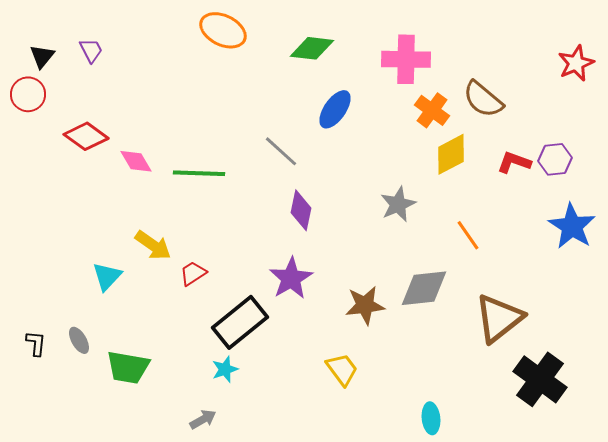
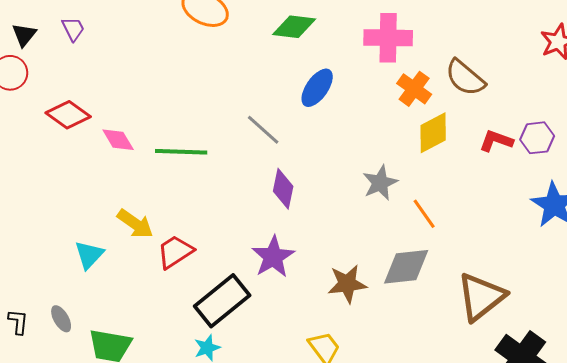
orange line: (468, 235) -> (424, 214), moved
red trapezoid: (193, 273) -> (175, 252), size x1.4

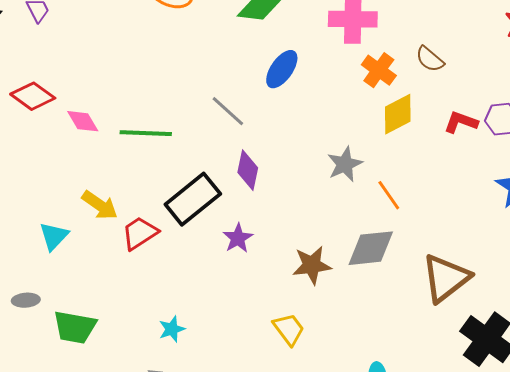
brown semicircle: (465, 78) -> (430, 59), size x0.7
purple star: (273, 257) -> (238, 238), size x0.7
black rectangle: (222, 301) -> (193, 199), moved
gray ellipse: (61, 319) -> (26, 300), turned -64

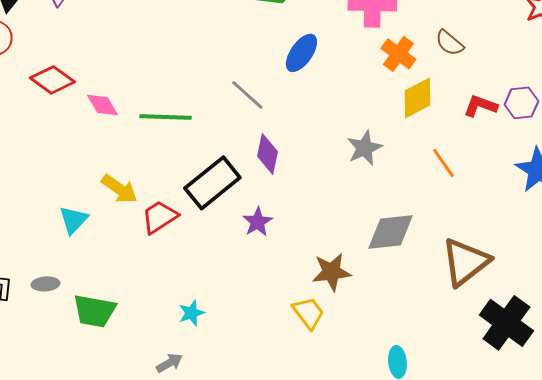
orange line: (389, 195) -> (443, 163), moved
brown star: (312, 265) -> (331, 272), moved

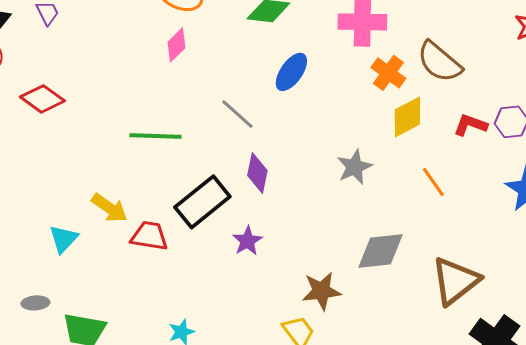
brown semicircle: (449, 43) -> (439, 62), size x1.6
pink diamond: (102, 105) -> (176, 45), moved, turned 76
red trapezoid: (159, 217) -> (149, 236), turned 42

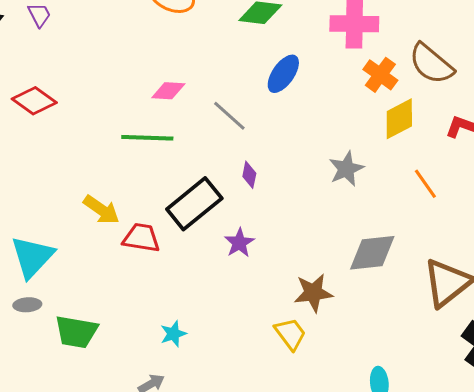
pink diamond: (176, 45) -> (168, 91), moved, turned 48
purple diamond: (257, 173) -> (249, 175), size x0.7
cyan triangle: (63, 239) -> (32, 257), moved, size x1.5

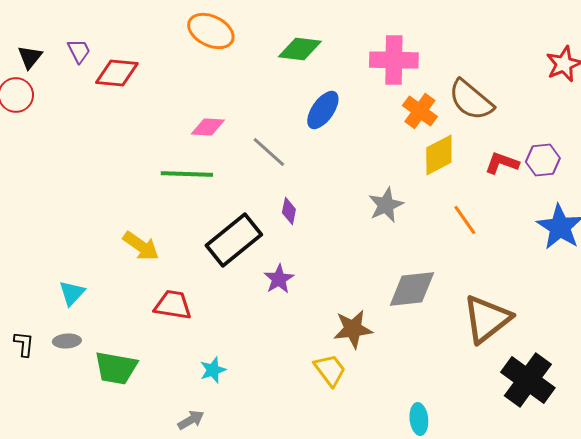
red diamond: (34, 101) -> (117, 73), moved, turned -30
red trapezoid: (141, 238) -> (173, 305), moved
cyan triangle: (32, 257) -> (72, 293), size x0.6

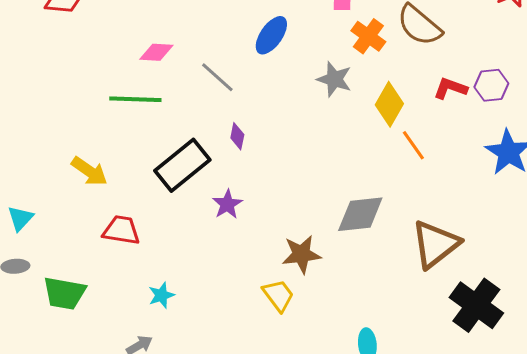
yellow diamond: (439, 155) -> (389, 104), moved, turned -33
gray star: (386, 205) -> (334, 79), moved, turned -30

